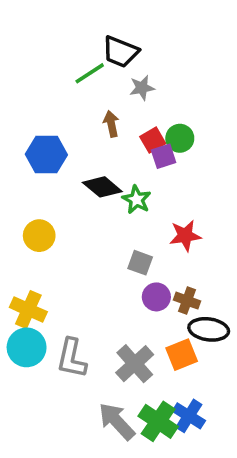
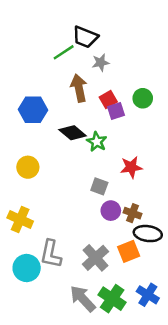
brown arrow: (111, 124) -> (79, 88), size x1.5
green circle: (180, 138) -> (143, 98), moved
cyan circle: (27, 347) -> (27, 268), moved
blue cross: (189, 416) -> (148, 295), moved

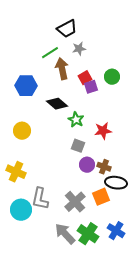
black trapezoid: (85, 37) -> (67, 29), turned -50
green line: (64, 52) -> (50, 53), moved
green star: (97, 142) -> (76, 120), moved

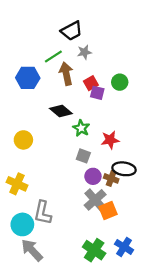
blue hexagon: (26, 86) -> (28, 78), moved
purple square: (91, 87) -> (97, 93), turned 32
black ellipse: (116, 183) -> (124, 169), moved
gray cross: (75, 202) -> (95, 200), moved
gray arrow: (65, 234) -> (32, 250), moved

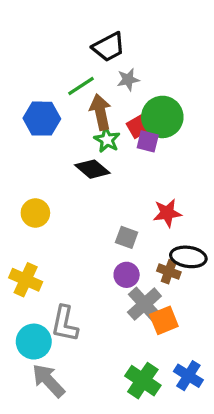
green circle: (120, 82) -> (162, 117), moved, size x1.6
green star: (81, 128) -> (107, 140), moved
purple circle: (93, 176) -> (127, 275), moved

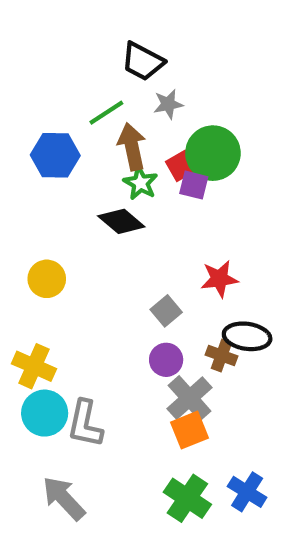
black trapezoid: (109, 47) -> (143, 61), turned 56
gray square: (127, 237) -> (166, 311), turned 30
orange square: (164, 320) -> (190, 430), moved
cyan circle: (34, 342) -> (45, 413), moved

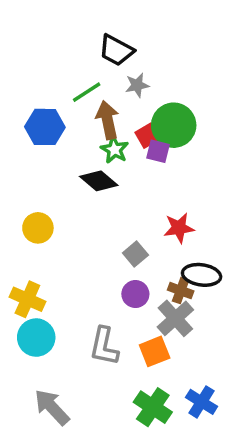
gray cross: (190, 398) -> (175, 318), moved
gray L-shape: (85, 424) -> (104, 346), moved

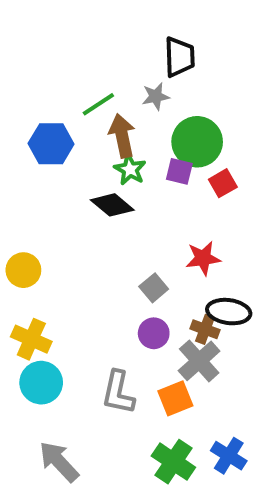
black trapezoid: (116, 50) -> (179, 57), moved, turned -120
red square: (148, 136) -> (223, 183), moved
yellow circle: (38, 228) -> (23, 270), moved

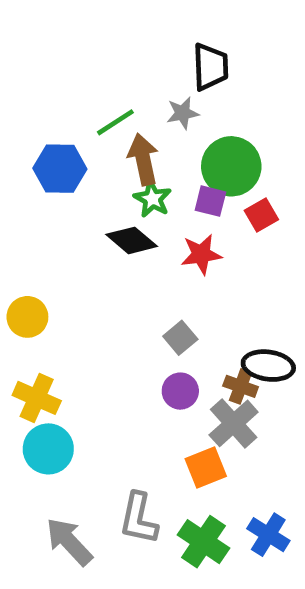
red star: (203, 258) -> (201, 254), moved
gray L-shape: (118, 392) -> (139, 518), moved

